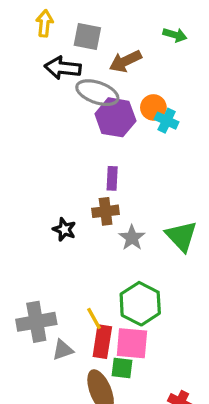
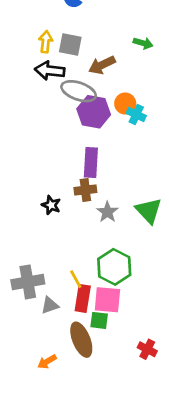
yellow arrow: (45, 23) -> (46, 42), moved
purple rectangle: (112, 178) -> (91, 163), size x1.5

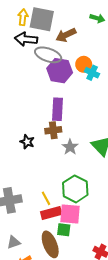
gray square: (70, 44) -> (42, 19), size x1.4
red rectangle: (83, 298) -> (51, 213), turned 66
gray triangle: (50, 305) -> (14, 242), moved

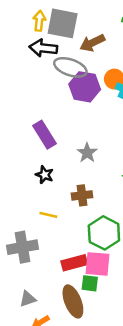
purple rectangle: (58, 109) -> (44, 135), moved, turned -35
brown cross: (53, 130) -> (82, 195), moved
gray star: (70, 147) -> (87, 153), moved
yellow line: (46, 198) -> (48, 215), moved, turned -48

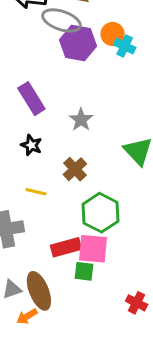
brown cross: (82, 195) -> (75, 169), turned -36
brown ellipse: (73, 301) -> (39, 291), moved

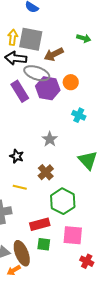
cyan cross: (125, 46) -> (79, 115), moved
purple rectangle: (31, 99) -> (20, 91), moved
pink square: (93, 249) -> (73, 235), moved
green square: (84, 271) -> (44, 244), moved

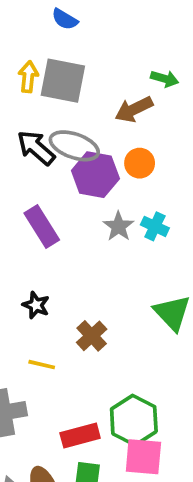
brown arrow: (54, 54) -> (134, 109), moved
black arrow: (16, 58) -> (36, 148), moved, turned 35
purple rectangle: (20, 91) -> (42, 226), moved
gray star: (50, 139) -> (118, 226), moved
green hexagon: (63, 201) -> (134, 420), moved

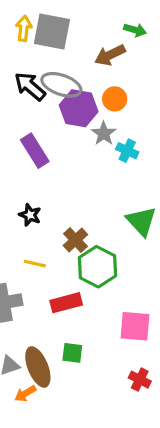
gray star: (118, 226) -> (104, 133), moved
green hexagon: (134, 420) -> (97, 267), moved
red rectangle: (80, 436) -> (66, 303), moved
pink square: (143, 457) -> (135, 326), moved

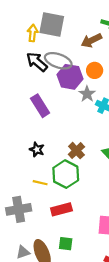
yellow arrow: (24, 28) -> (33, 33), moved
brown cross: (75, 240) -> (76, 151), moved
green hexagon: (97, 267) -> (66, 174), moved

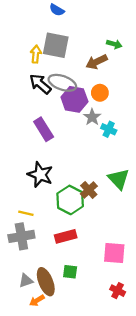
black star: (37, 150) -> (40, 175), size x1.6
brown cross: (76, 151) -> (89, 190), moved
yellow line: (40, 183) -> (26, 213), moved

